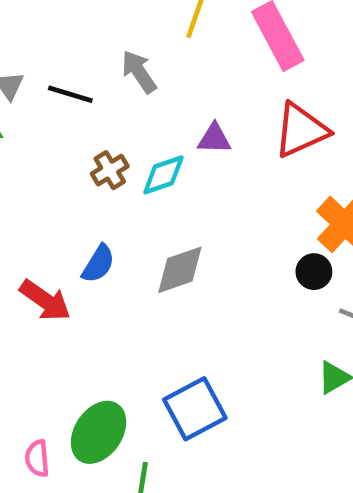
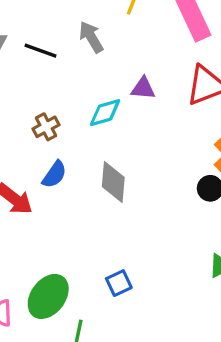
brown cross: (110, 170) -> (46, 127), moved
gray diamond: (180, 270) -> (113, 182), turned -69
blue square: (195, 409) -> (119, 283), size x0.6

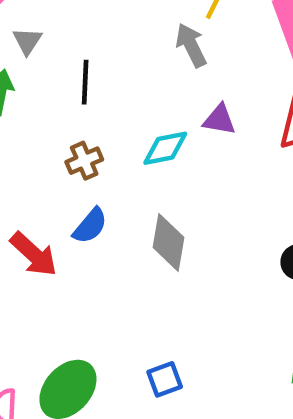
gray arrow: (91, 37) -> (191, 45), moved
black line: (41, 51) -> (85, 82), moved, turned 68

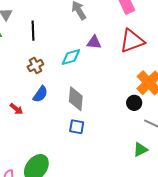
red arrow: (34, 254) -> (16, 109), size x0.6
blue square: (165, 379) -> (77, 127), moved, turned 35

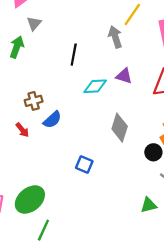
black line: (33, 31) -> (74, 55), moved
brown cross: (35, 65) -> (34, 101), moved
gray diamond: (76, 99) -> (120, 128), moved

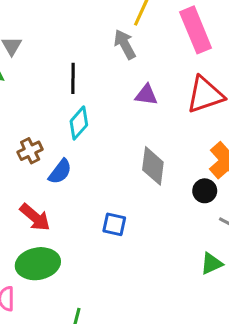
cyan diamond: (95, 86) -> (79, 123), moved, turned -35
red arrow: (22, 130) -> (35, 217), moved, size x1.5
green ellipse: (30, 200) -> (38, 264), moved, turned 40

